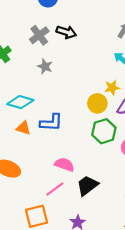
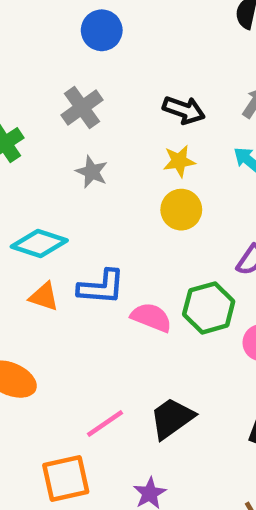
black arrow: (66, 32) -> (184, 110), moved
yellow star: (112, 88) -> (179, 161), moved
yellow circle: (97, 103) -> (181, 210), moved
pink semicircle: (64, 165) -> (151, 317), moved

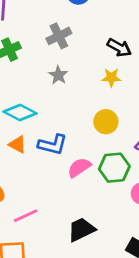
yellow circle: (181, 210) -> (106, 122), moved
pink semicircle: (151, 317) -> (79, 168), turned -65
pink line: (105, 424) -> (26, 216), moved

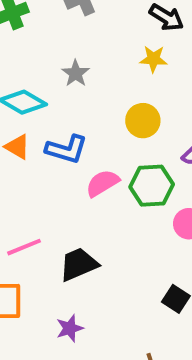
gray star: (58, 75) -> (76, 73), moved
black trapezoid: (81, 230) -> (79, 264), moved

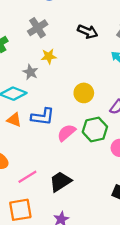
yellow star: (153, 59) -> (49, 56), moved
gray star: (76, 73) -> (30, 72), moved

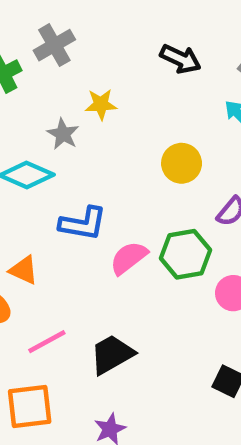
gray cross: (38, 28) -> (54, 45), moved
yellow circle: (84, 93) -> (182, 163), moved
orange triangle: (14, 120) -> (24, 270), moved

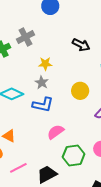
gray star: (63, 134) -> (42, 83), moved
blue L-shape: (83, 224) -> (43, 105), moved
green hexagon: (186, 254) -> (74, 155), moved

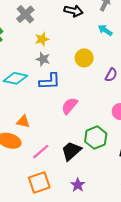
gray cross: (26, 37) -> (25, 14), moved
green hexagon: (74, 155) -> (96, 138), moved

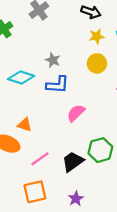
yellow star: (42, 39) -> (97, 36), moved

